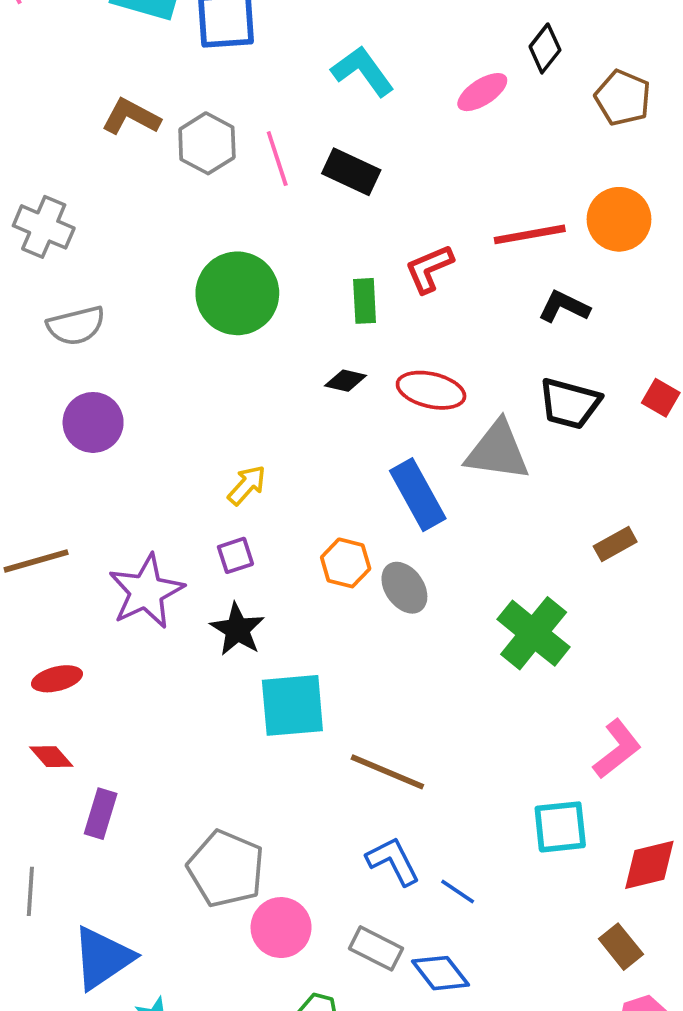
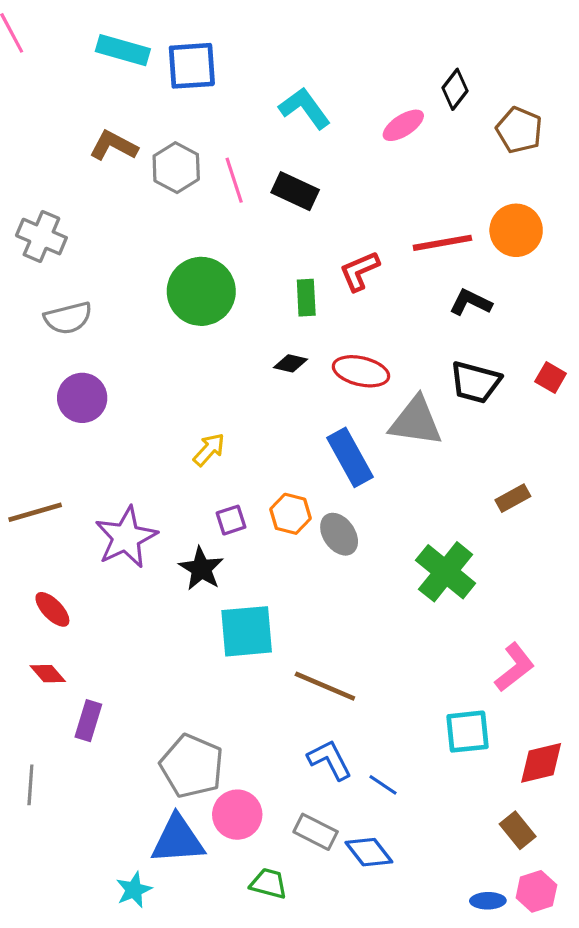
purple square: (235, 555) -> (231, 520), moved
red ellipse: (57, 679) -> (52, 609), turned 60
blue triangle: (103, 958) -> (178, 840), moved, turned 30

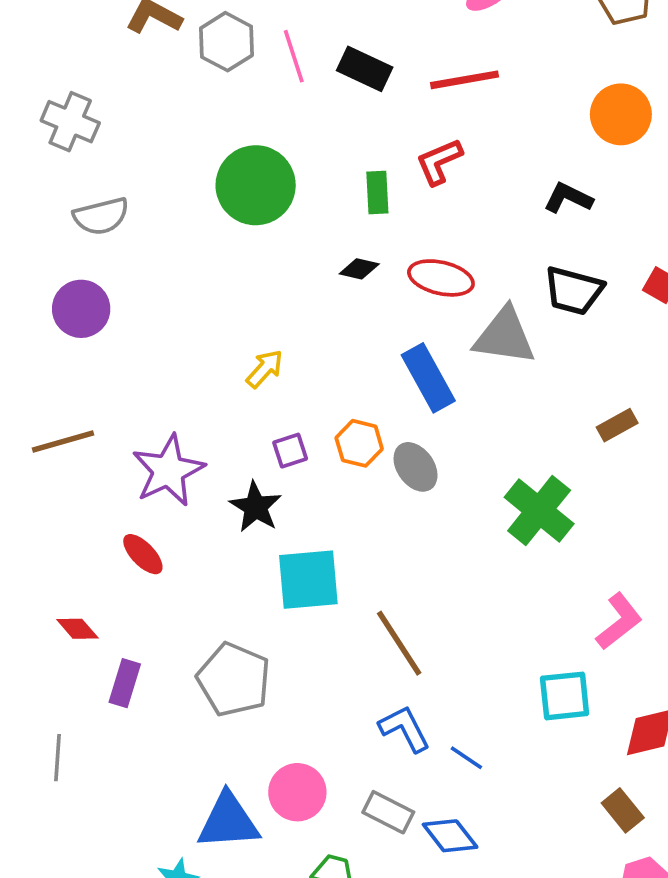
red line: (442, 243) -> (465, 80), moved
purple circle: (82, 398) -> (81, 309), moved
red ellipse: (52, 609) -> (143, 554), moved
brown line: (325, 686) -> (399, 643), turned 34
gray pentagon: (192, 766) -> (234, 680), moved

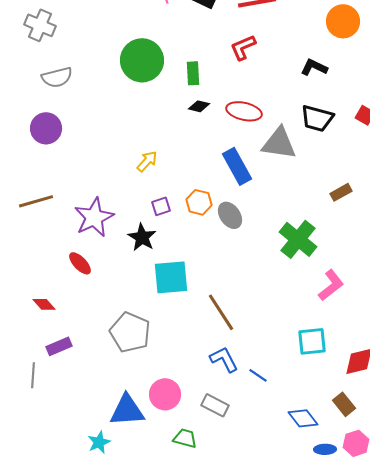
green rectangle: (377, 193) -> (193, 73), moved
pink L-shape: (619, 621) -> (331, 285), moved
purple rectangle: (125, 683) -> (59, 346), moved, turned 50
blue diamond: (450, 836) -> (303, 418), moved

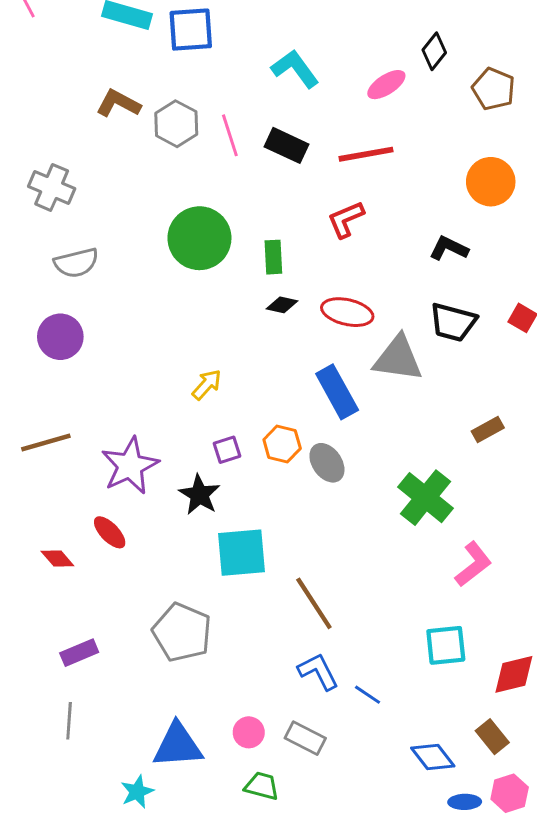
red diamond: (44, 304) -> (57, 558), moved
gray line: (33, 375) -> (69, 721), moved
pink circle: (165, 394) -> (249, 732), moved, size x0.7

